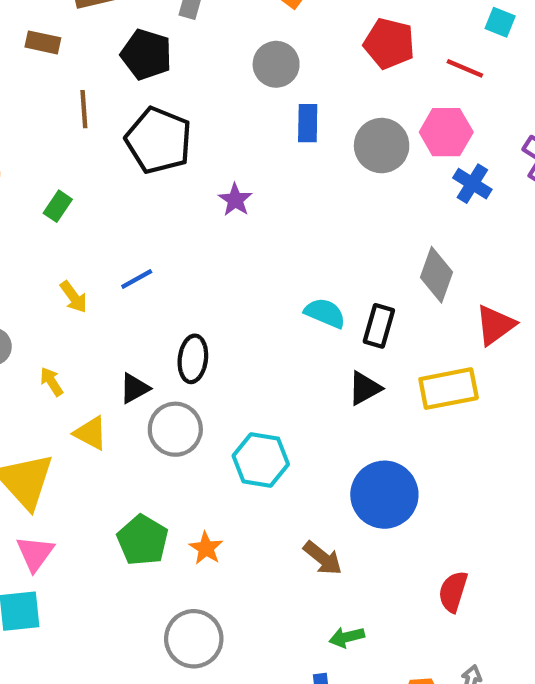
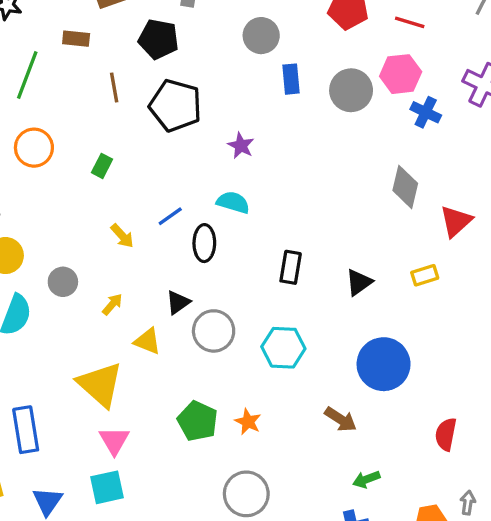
cyan semicircle: (325, 313) -> (233, 202), moved
black rectangle: (379, 326) -> (291, 267), moved
black ellipse: (193, 359) -> (204, 243), moved
yellow arrow: (52, 382) -> (112, 304), turned 80
yellow rectangle: (449, 389) -> (425, 275), size x0.6

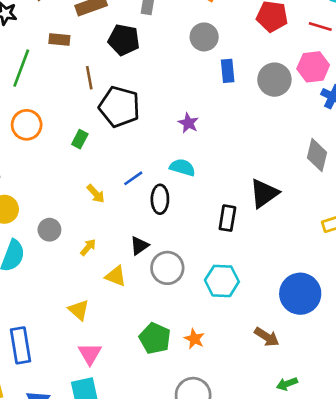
black pentagon: (175, 106) -> (119, 107), moved
black triangle: (359, 282) -> (264, 193), moved, size x1.4
yellow triangle: (100, 384) -> (79, 310), size x0.6

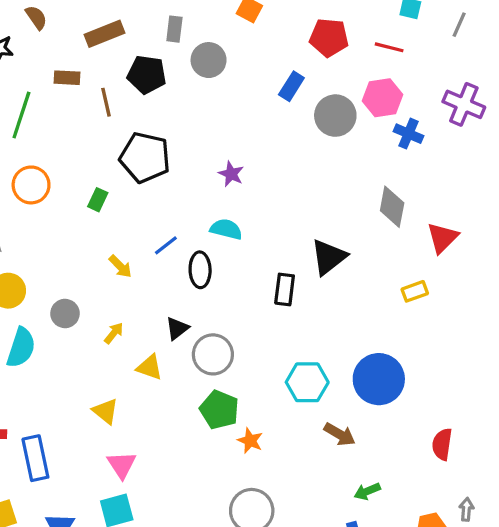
gray circle: (204, 37) -> (209, 60), moved
blue rectangle: (228, 71) -> (291, 86), moved, turned 40
brown line: (89, 78) -> (106, 102), moved
cyan hexagon: (222, 281) -> (307, 382), moved
green pentagon: (155, 338) -> (219, 410), moved

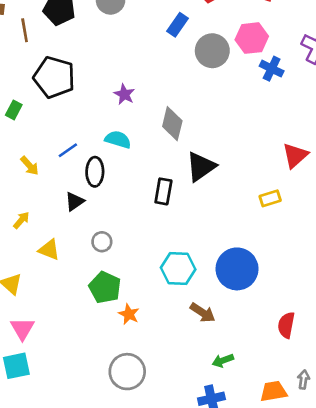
gray diamond: (392, 207) -> (172, 124), moved
black triangle: (177, 328) -> (75, 201), moved
gray circle: (213, 354) -> (102, 242), size x0.6

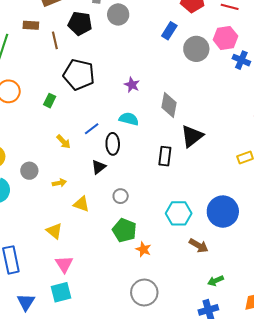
yellow arrow: (21, 220) -> (59, 183), turned 40

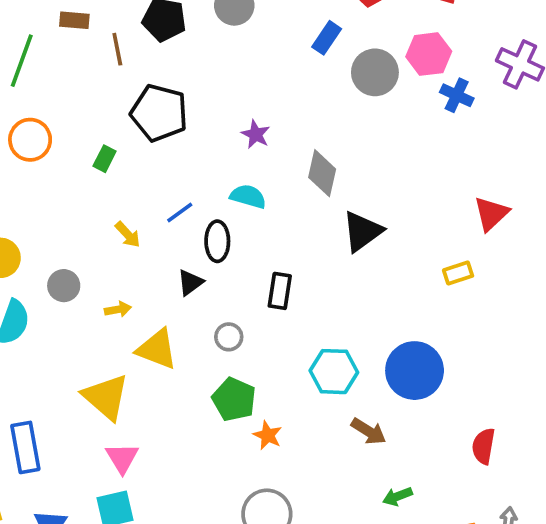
black rectangle: (165, 156) -> (280, 291), moved
yellow triangle: (81, 204) -> (157, 349), size x1.4
yellow triangle: (54, 231) -> (106, 397), size x1.6

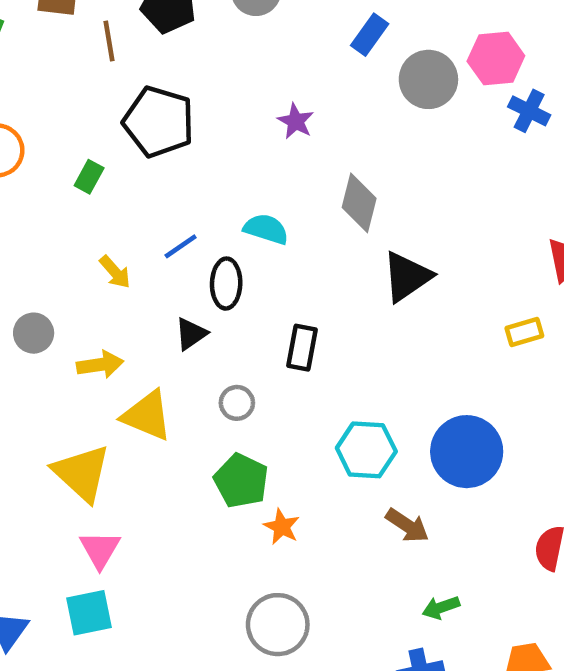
purple star: (256, 134) -> (296, 121), moved
yellow arrow: (118, 309) -> (100, 365), size x1.4

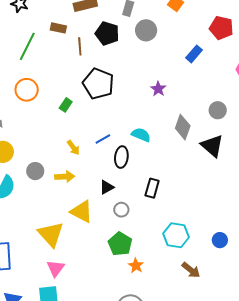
gray circle: (428, 79) -> (218, 110), moved, size x0.7
black triangle: (407, 277) -> (212, 146), moved, turned -50
black triangle: (191, 334) -> (107, 187), moved
yellow arrow: (100, 365) -> (65, 177), moved
blue circle: (467, 452) -> (220, 240), size x0.5

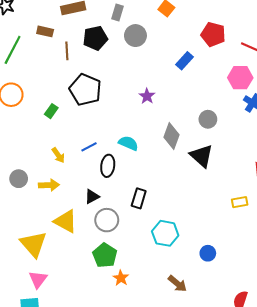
black pentagon: (107, 33) -> (95, 38), turned -30
gray circle: (121, 210) -> (107, 220), size x1.5
cyan hexagon: (176, 235) -> (165, 233), moved

